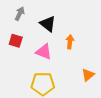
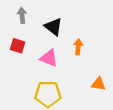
gray arrow: (20, 14) -> (22, 15), turned -32
orange triangle: (88, 75) -> (98, 84), turned 48

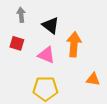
orange arrow: (78, 47) -> (74, 44), size x1.6

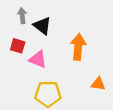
black triangle: (51, 25) -> (42, 26), moved
pink triangle: (46, 55) -> (38, 59), moved

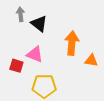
red square: (18, 46) -> (16, 66), moved
orange triangle: (98, 84) -> (91, 61), moved

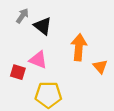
gray arrow: (21, 14) -> (22, 16), turned 40
orange triangle: (91, 61) -> (100, 67), turned 40

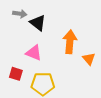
gray arrow: (22, 16) -> (20, 14), turned 64
red square: (18, 72) -> (16, 74), moved

